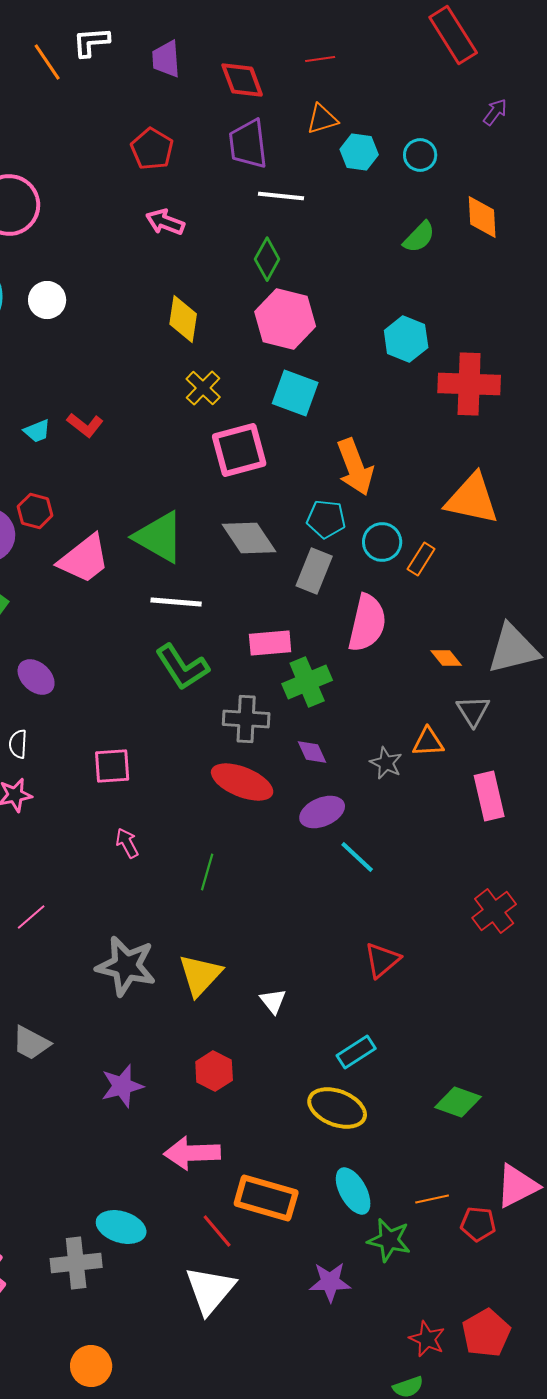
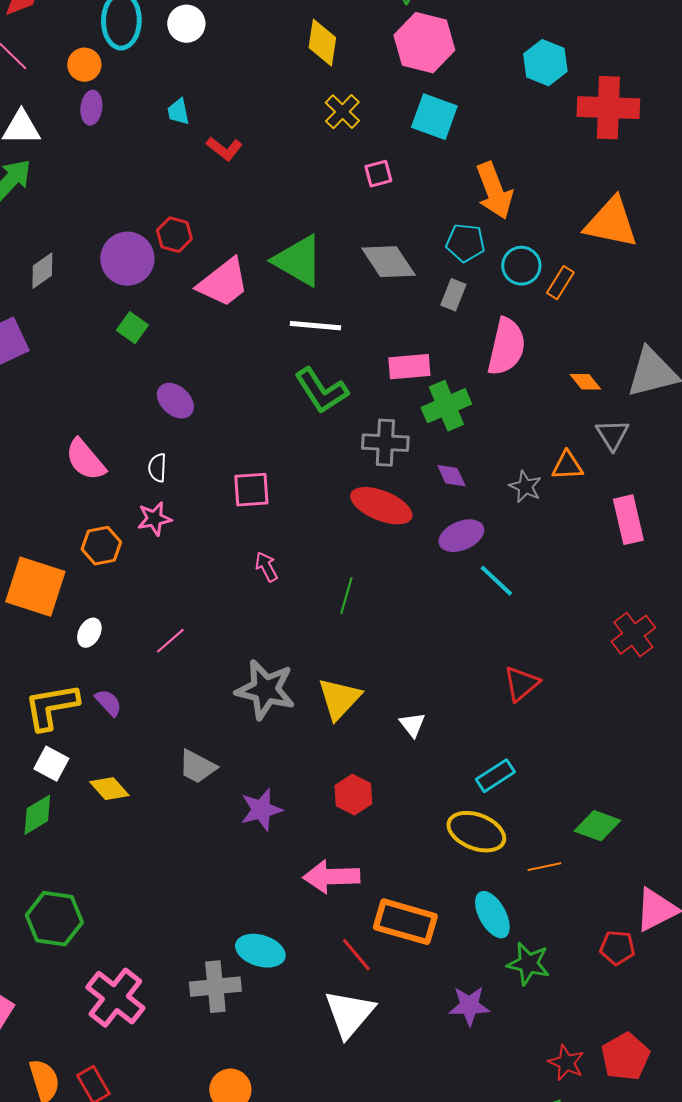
cyan trapezoid: (37, 431) -> (178, 112), moved, turned 100
pink square: (239, 450) -> (378, 174), size x0.5
gray rectangle: (314, 571) -> (453, 295), size x0.7
gray trapezoid: (31, 1043) -> (197, 767), moved
orange line: (432, 1199) -> (544, 867), moved

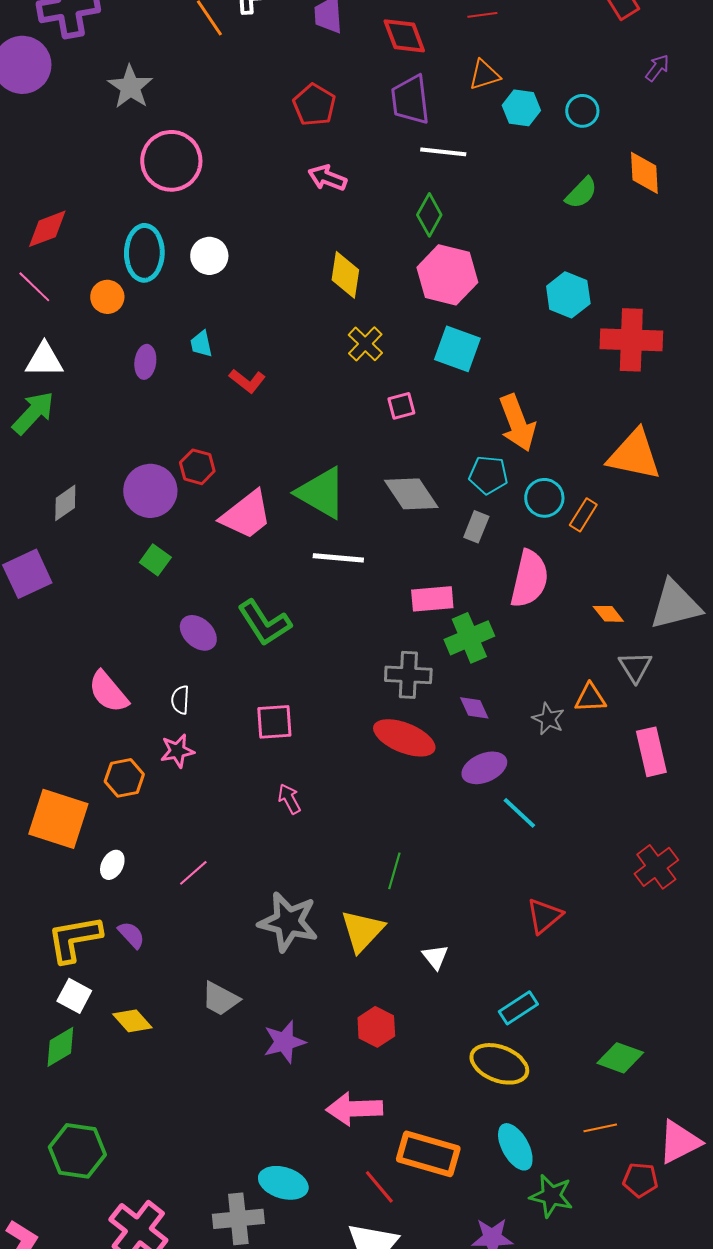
purple ellipse: (91, 108) -> (145, 362), moved
green L-shape: (321, 391) -> (264, 623), moved
green line: (346, 596) -> (394, 871), moved
orange line: (544, 867) -> (600, 1128), moved

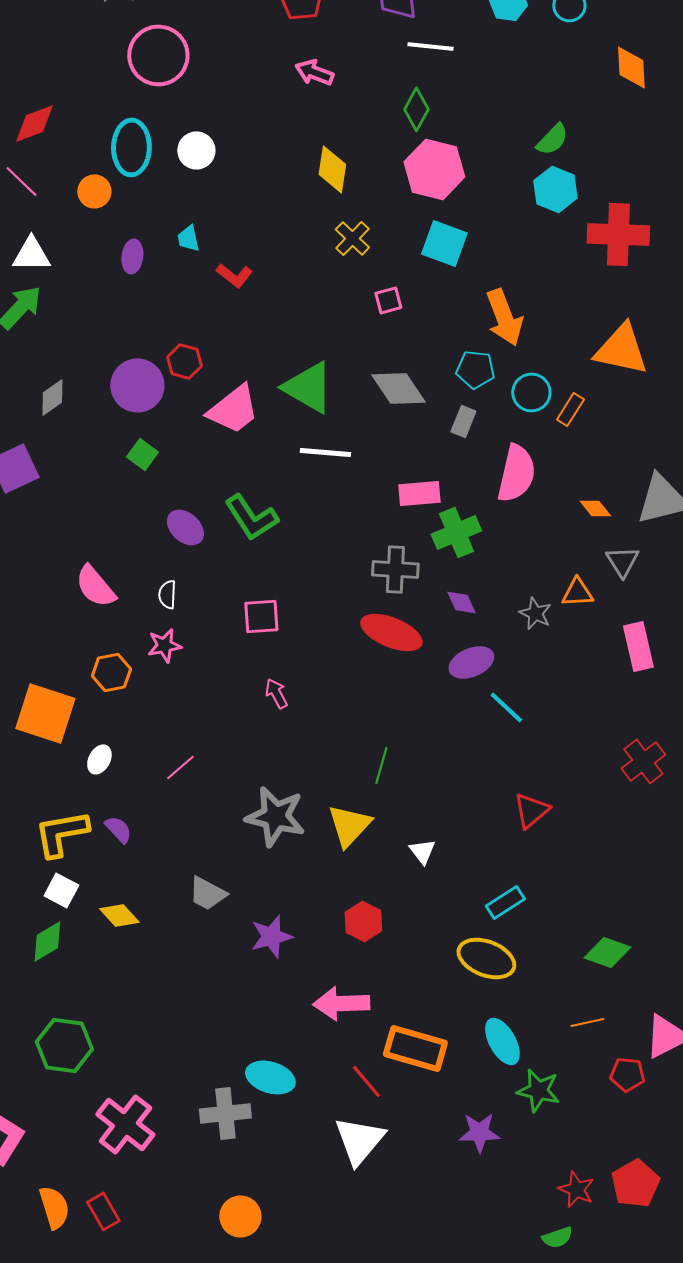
green semicircle: (581, 193) -> (552, 139), moved

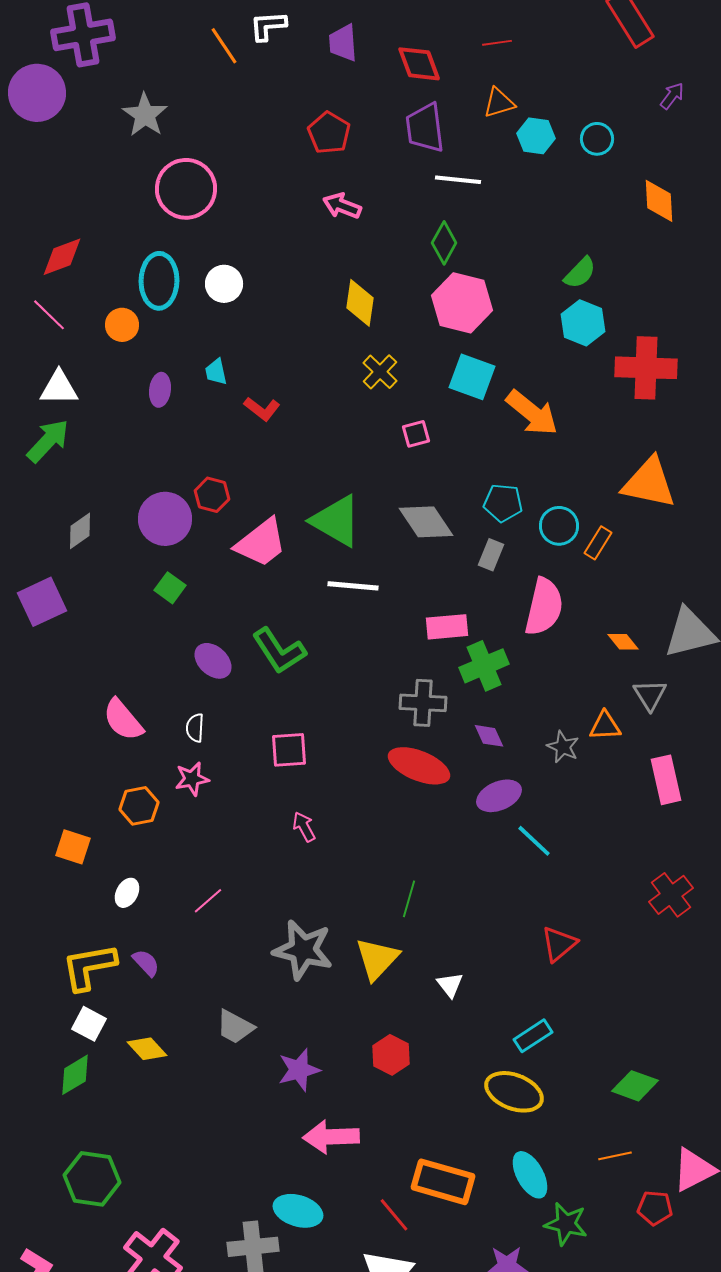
orange arrow: (504, 317) -> (532, 413), moved, turned -30
orange square: (45, 713) -> (73, 847), size x0.6
pink arrow: (341, 1003) -> (331, 1137), moved

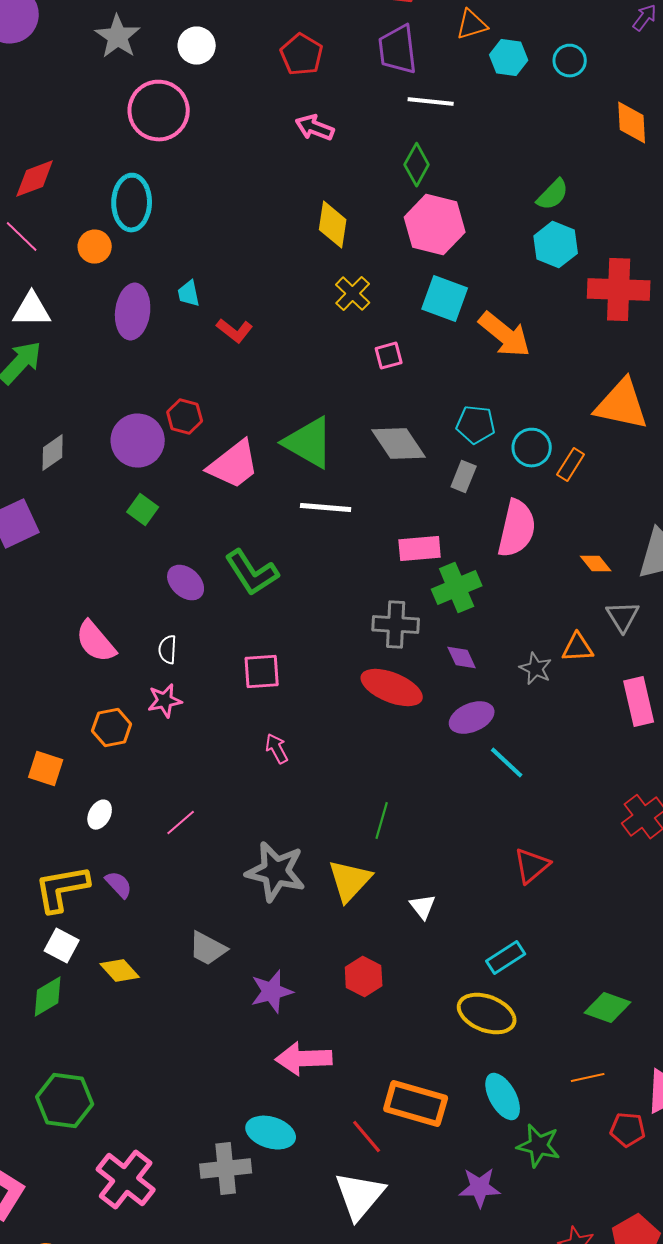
white circle: (224, 284) -> (197, 46), moved
purple ellipse: (160, 390) -> (133, 312), size x1.6

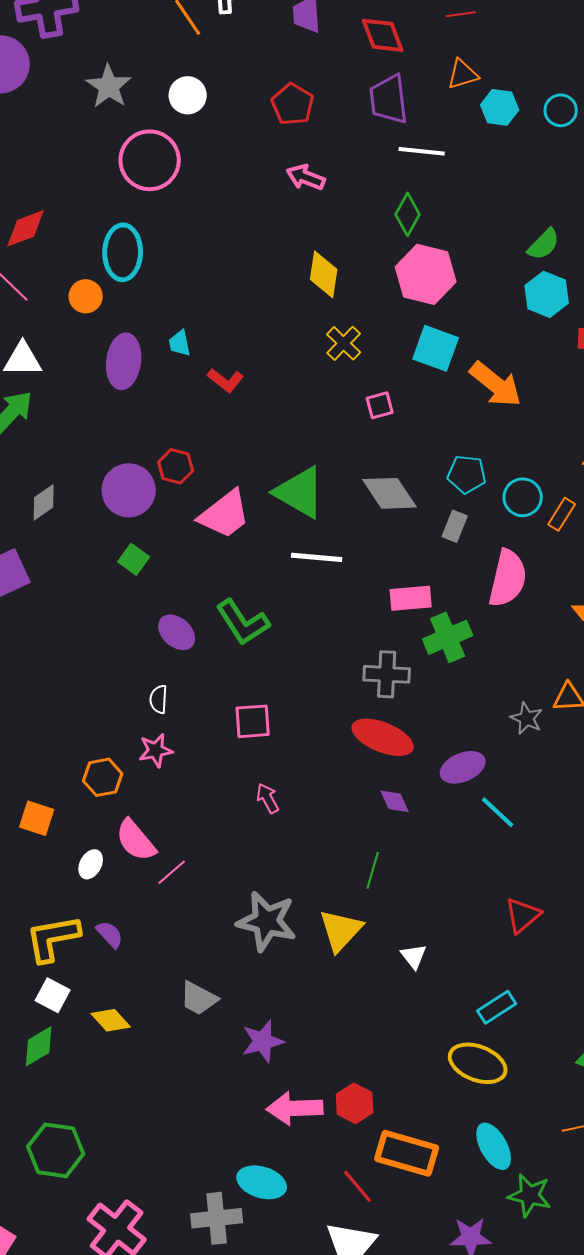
pink semicircle: (96, 642) -> (136, 840), moved
purple diamond: (462, 658) -> (395, 801), moved
red hexagon: (364, 977) -> (355, 1103), moved

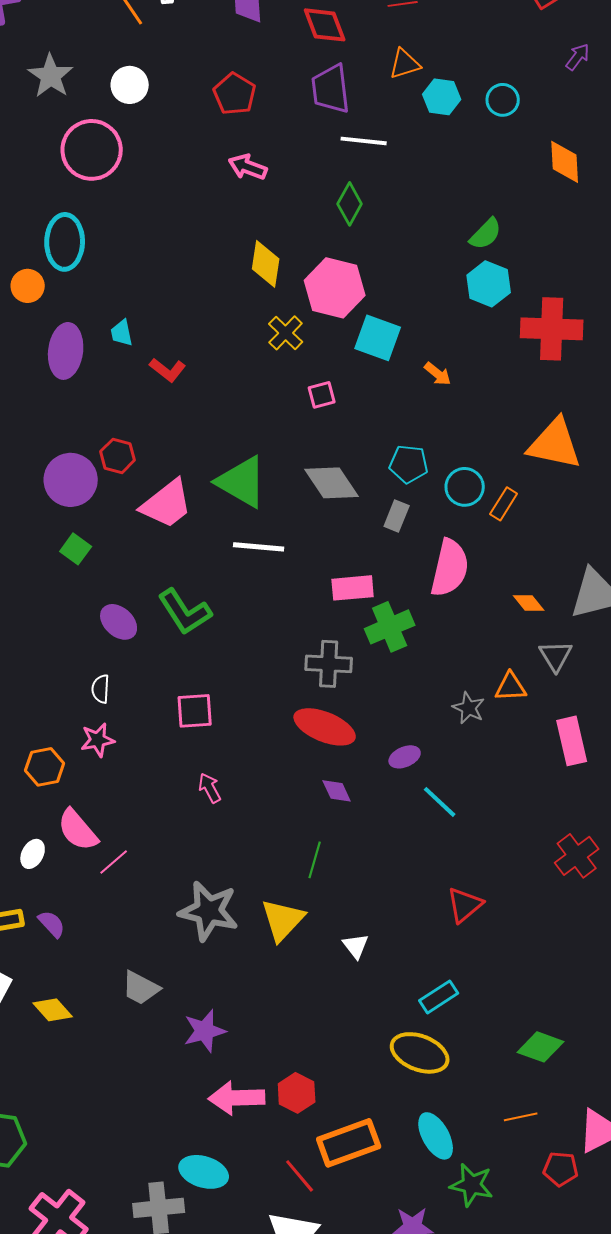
pink hexagon: (426, 274) -> (335, 288), moved
orange arrow: (496, 384) -> (438, 374), size x0.5
purple ellipse: (463, 767) -> (405, 757), size x0.7
orange rectangle: (407, 1153) -> (349, 1143), turned -36

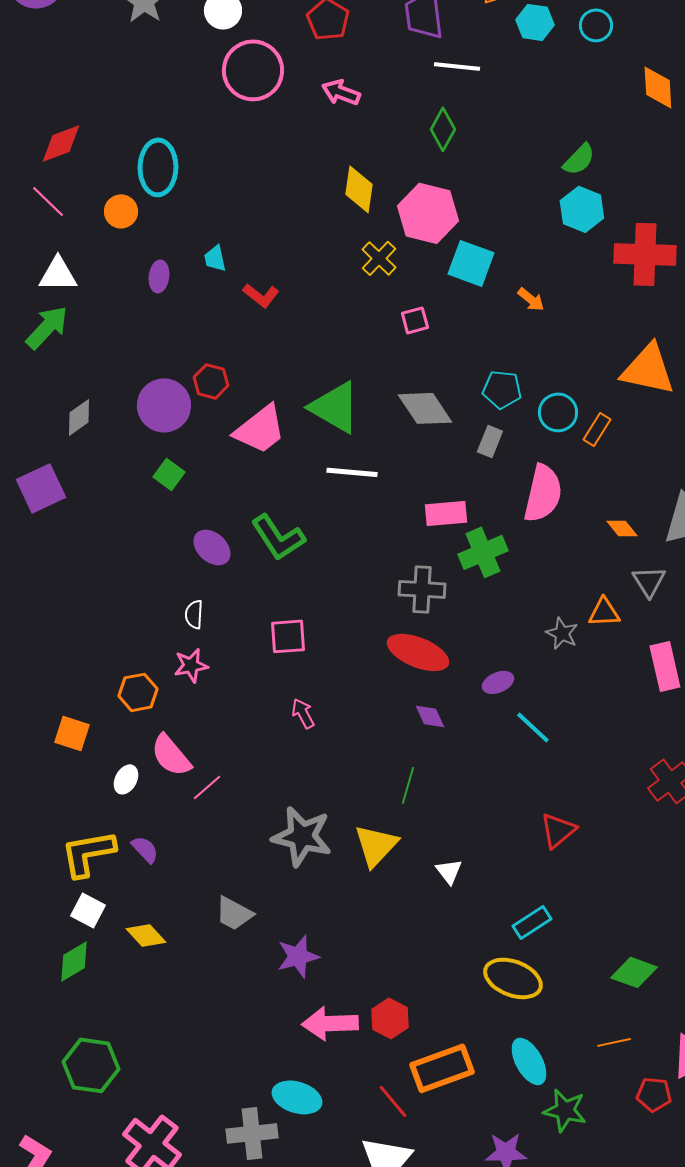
pink circle: (92, 150) -> (253, 70), moved
purple ellipse: (66, 351) -> (159, 276), size x0.6

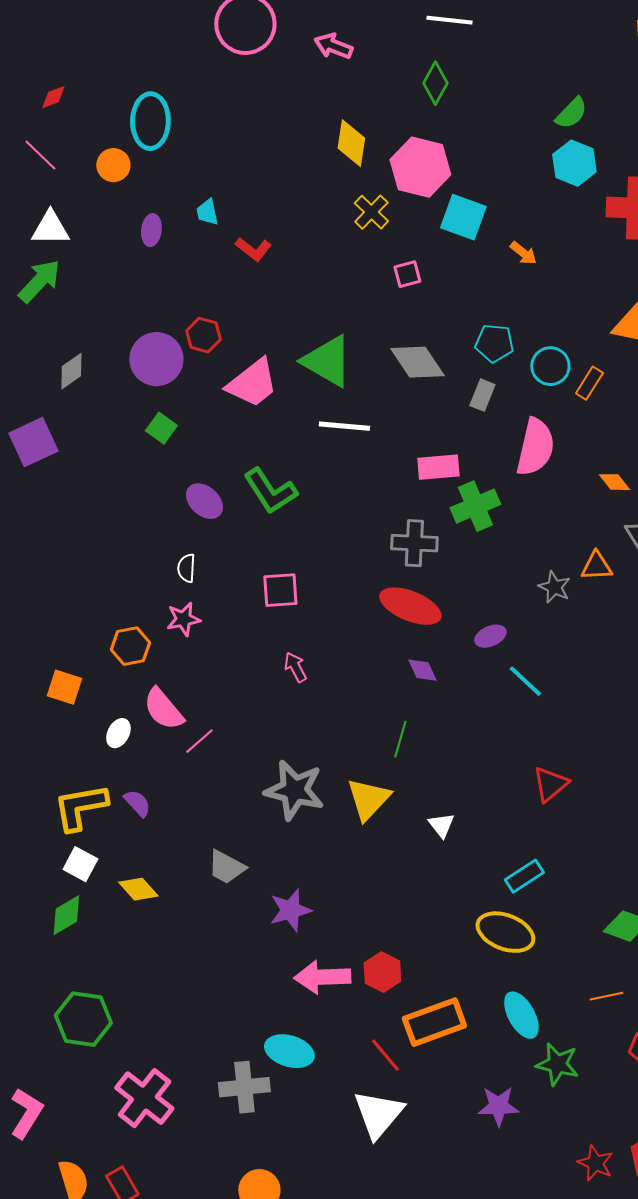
red diamond: (61, 143) -> (53, 97), size x0.6

